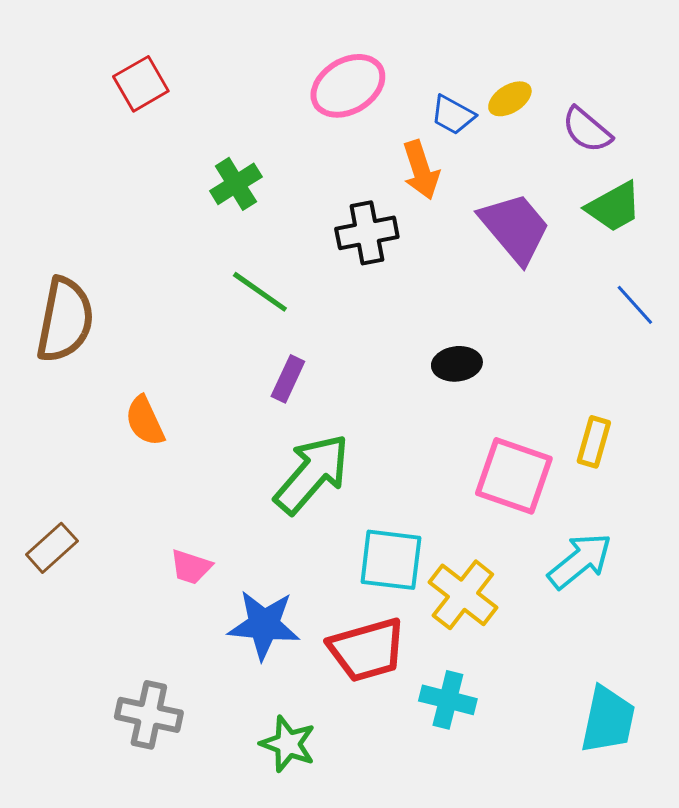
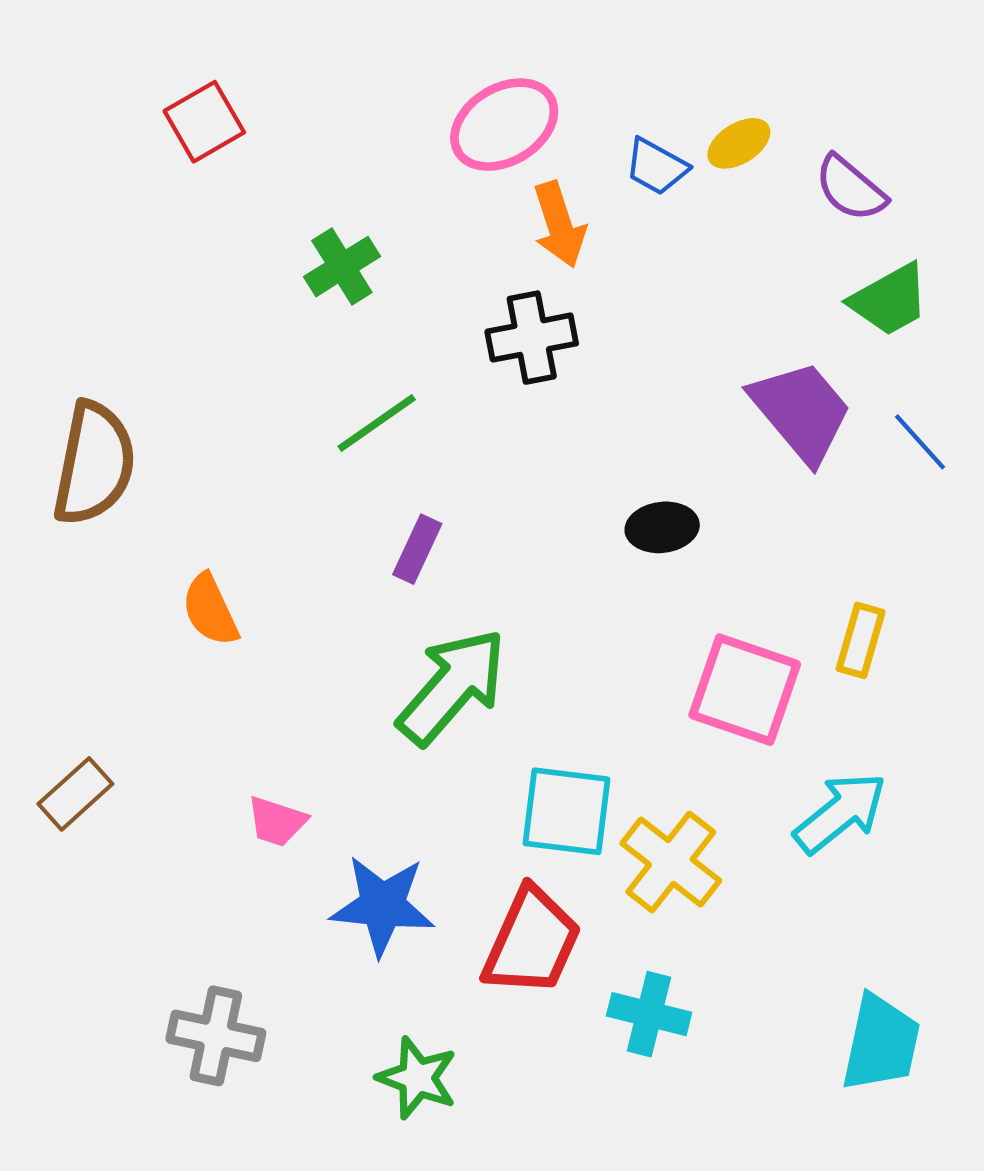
orange arrow: (421, 170) -> (559, 225), moved
purple trapezoid: (515, 228) -> (801, 411), moved
green line: (260, 292) -> (377, 423), turned -70
red trapezoid: (367, 650) -> (532, 942), turned -50

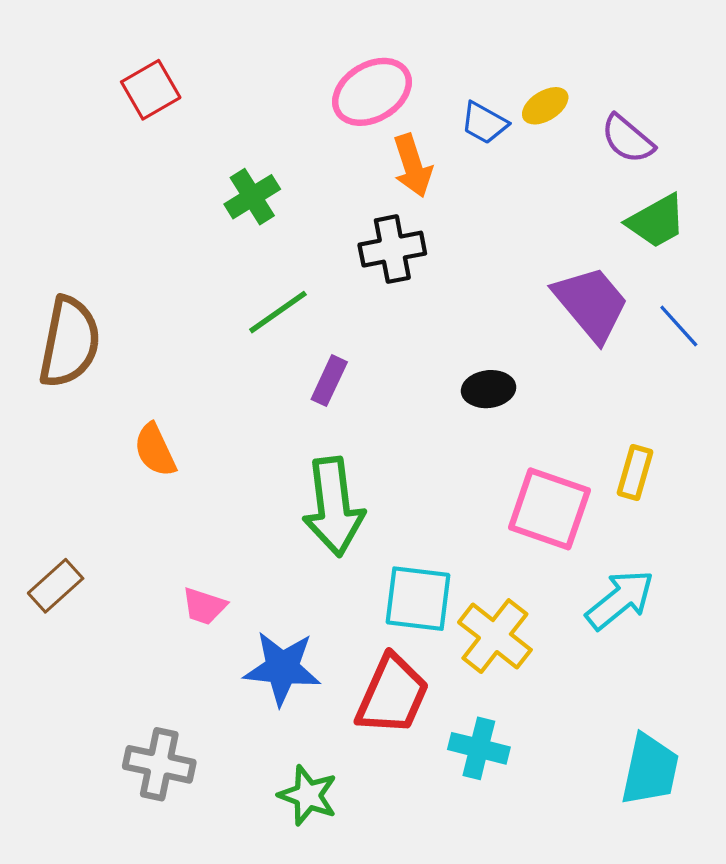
purple rectangle: (417, 549) -> (329, 381), moved
green arrow: (452, 687) -> (334, 507), turned 132

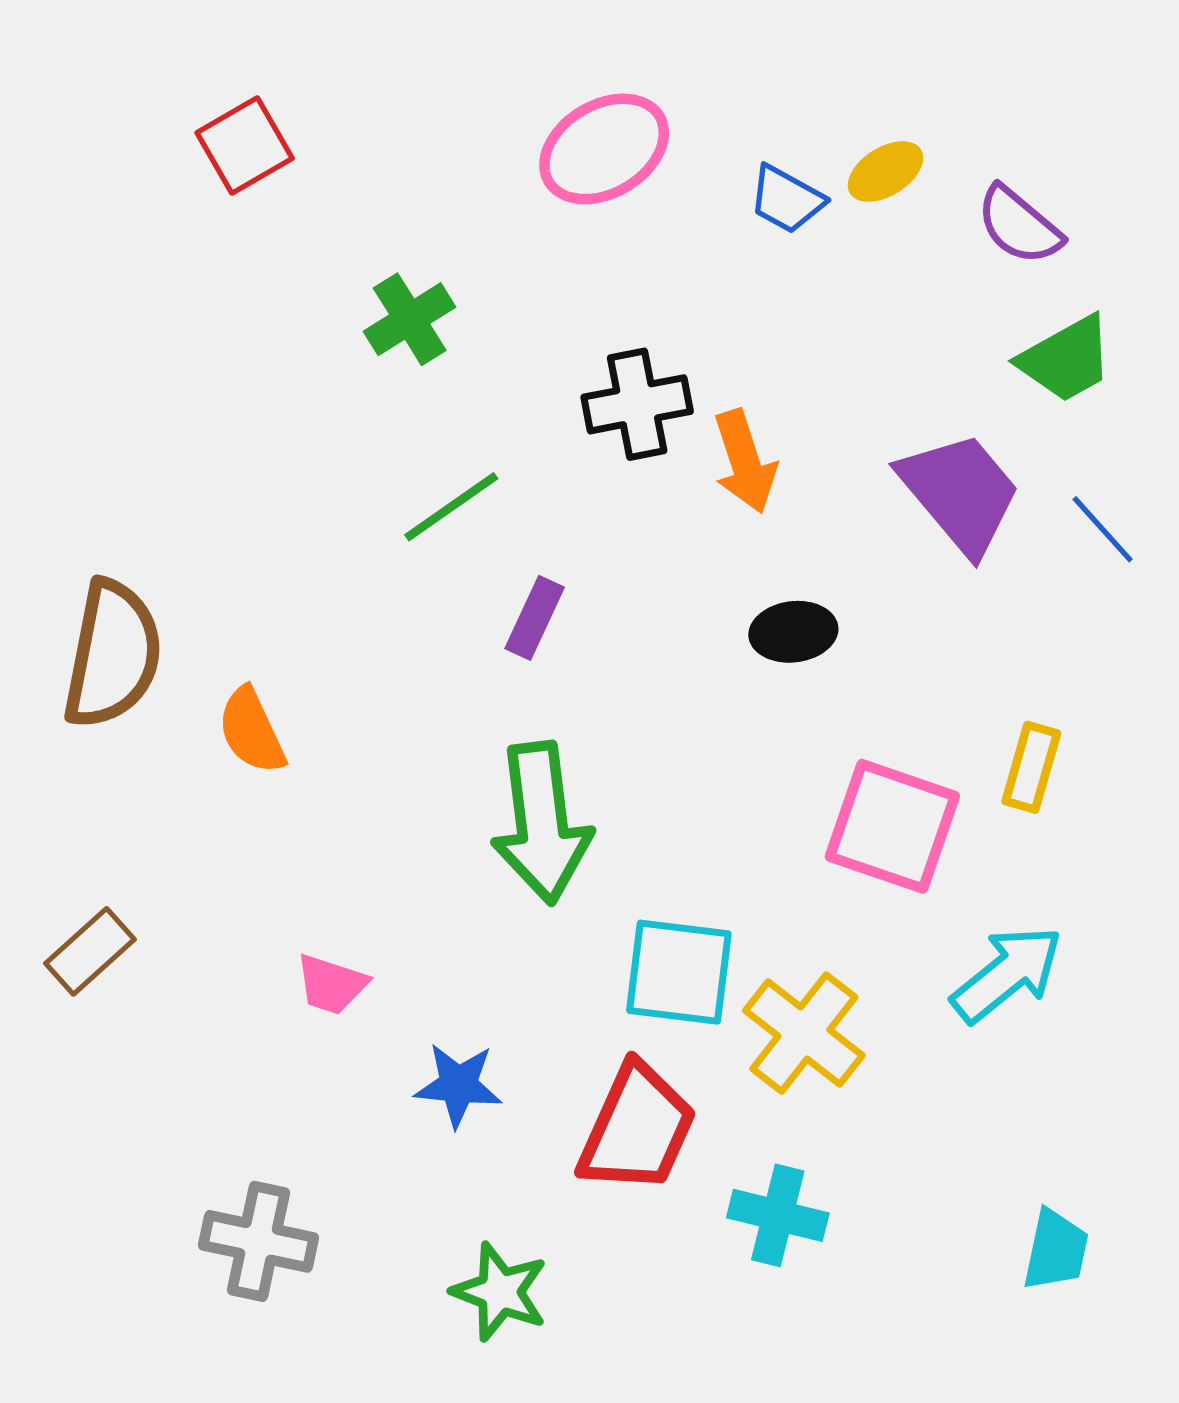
orange arrow: (413, 166) -> (745, 462), moved
brown semicircle: (69, 342) -> (113, 654), moved
blue star: (282, 668) -> (458, 1085), size x0.7
cyan trapezoid: (650, 770) -> (1056, 1250), size x0.7

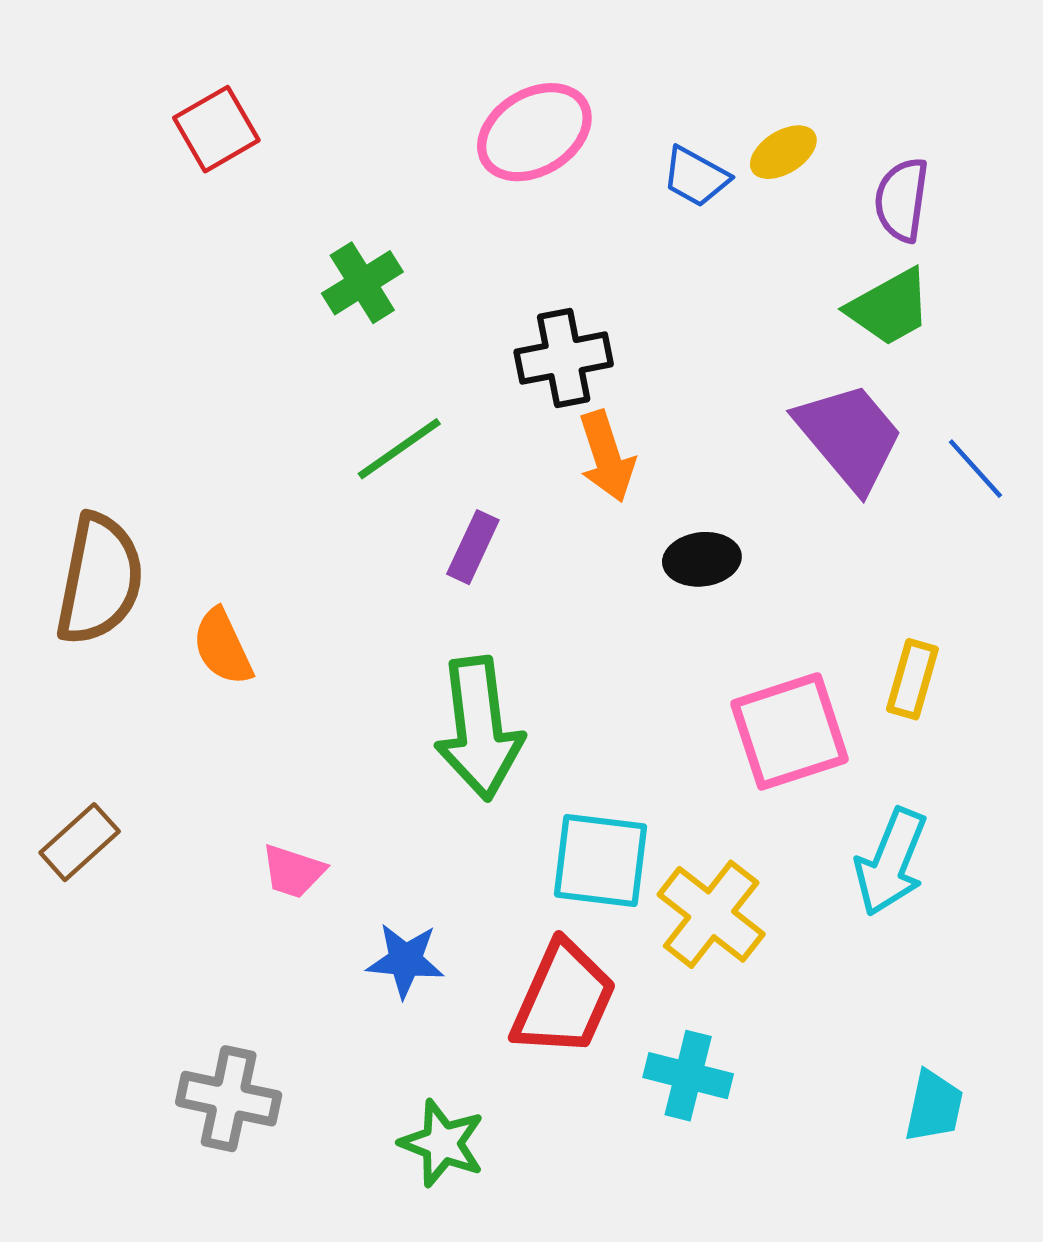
purple semicircle: (1019, 225) -> (902, 200), turned 58
green trapezoid: (1066, 359) -> (889, 307), moved
orange arrow: (745, 462) -> (607, 456), moved
pink square: (892, 826) -> (789, 731), turned -37
cyan arrow: (1007, 974) -> (891, 862), turned 151

